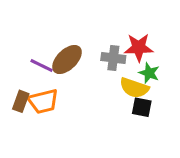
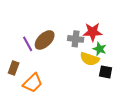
purple line: (42, 65) -> (28, 44), turned 35
orange trapezoid: (43, 101) -> (33, 83), moved, turned -30
black square: (142, 107) -> (106, 72), moved

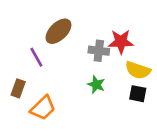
brown ellipse: (45, 40) -> (58, 31), moved
green star: (100, 49) -> (96, 85), moved
yellow semicircle: (90, 59) -> (138, 70), moved

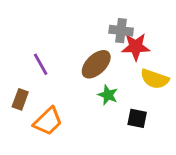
brown ellipse: (58, 31) -> (96, 64), moved
gray cross: (99, 51) -> (121, 31), moved
black square: (138, 94) -> (137, 118), moved

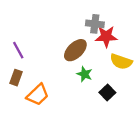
purple line: (41, 64) -> (18, 50), moved
black square: (137, 118) -> (107, 92), turned 35

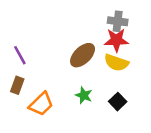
gray cross: (95, 24) -> (118, 21), moved
yellow semicircle: (121, 62) -> (116, 63), moved
green star: (85, 74) -> (84, 95), moved

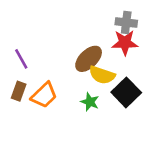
yellow semicircle: (116, 63) -> (102, 75), moved
black square: (118, 102) -> (126, 92), moved, size x1.5
orange trapezoid: (41, 104) -> (44, 95), moved

